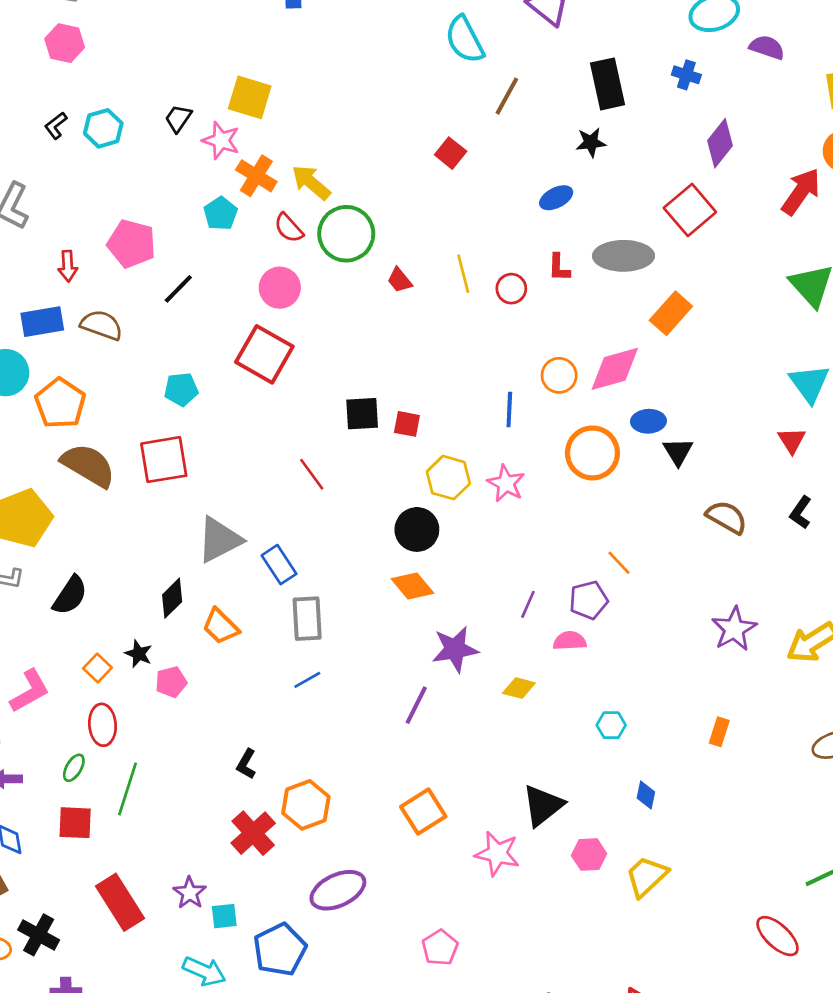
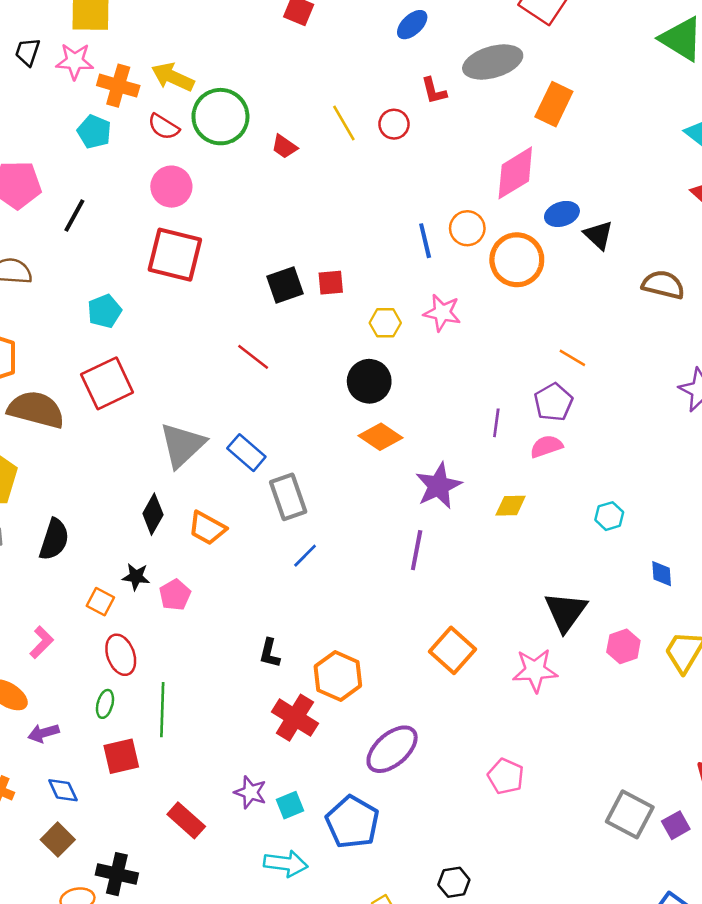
orange circle: (559, 375) -> (467, 228), moved
yellow hexagon: (448, 478) -> (385, 323), size x0.7
pink L-shape: (30, 691) -> (42, 642), size x0.7
red rectangle: (120, 902) -> (186, 820), size x0.7

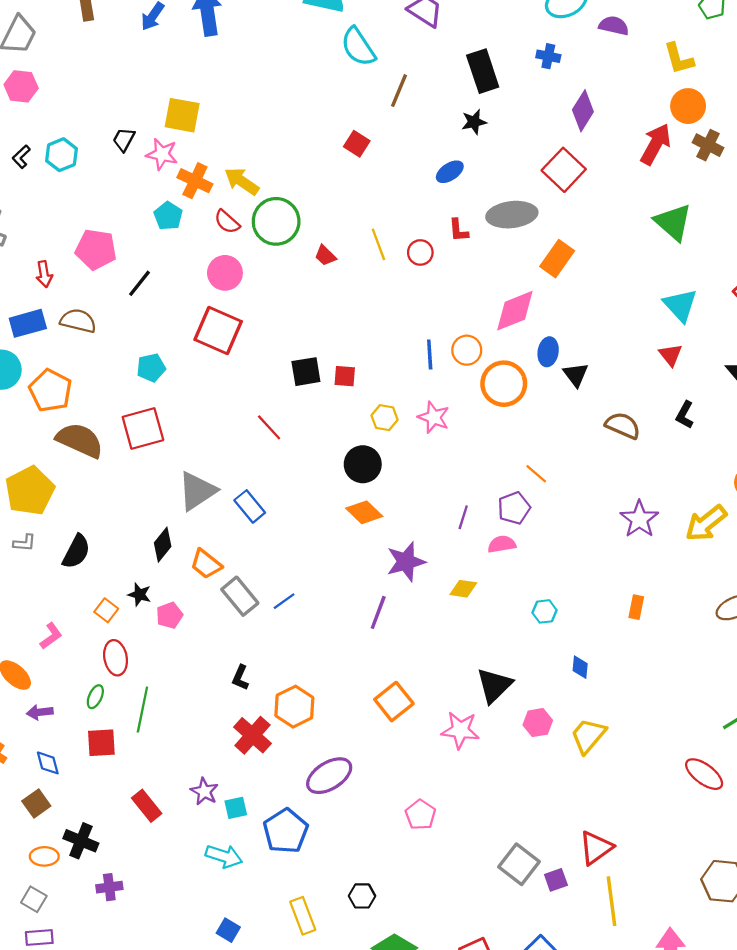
blue ellipse: (562, 214) -> (548, 352), turned -72
gray rectangle: (288, 497) -> (240, 596), moved, turned -30

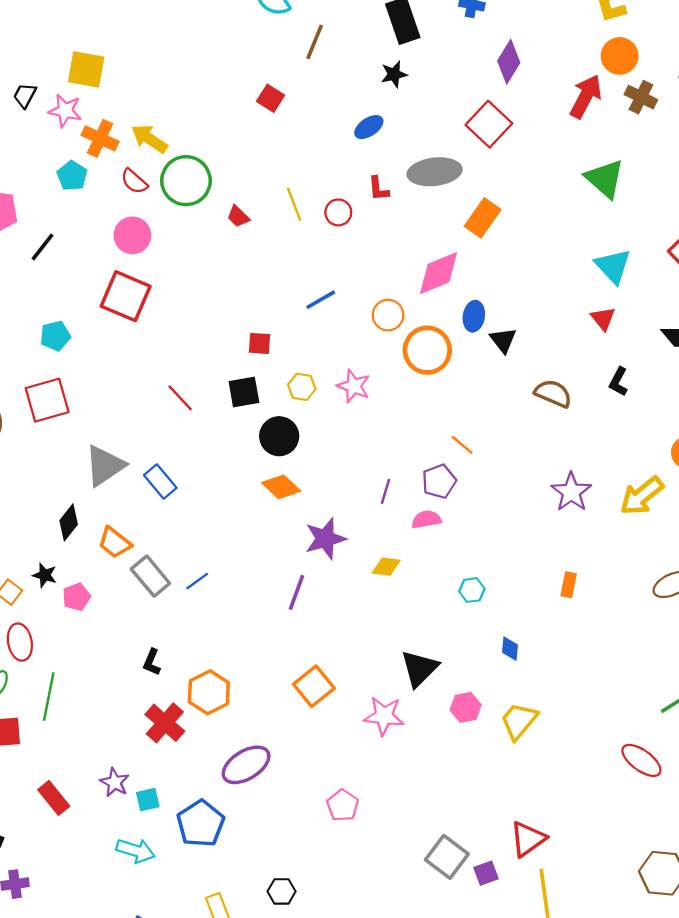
blue line: (430, 355) -> (321, 300), moved, turned 64
black square: (306, 372) -> (244, 392), moved

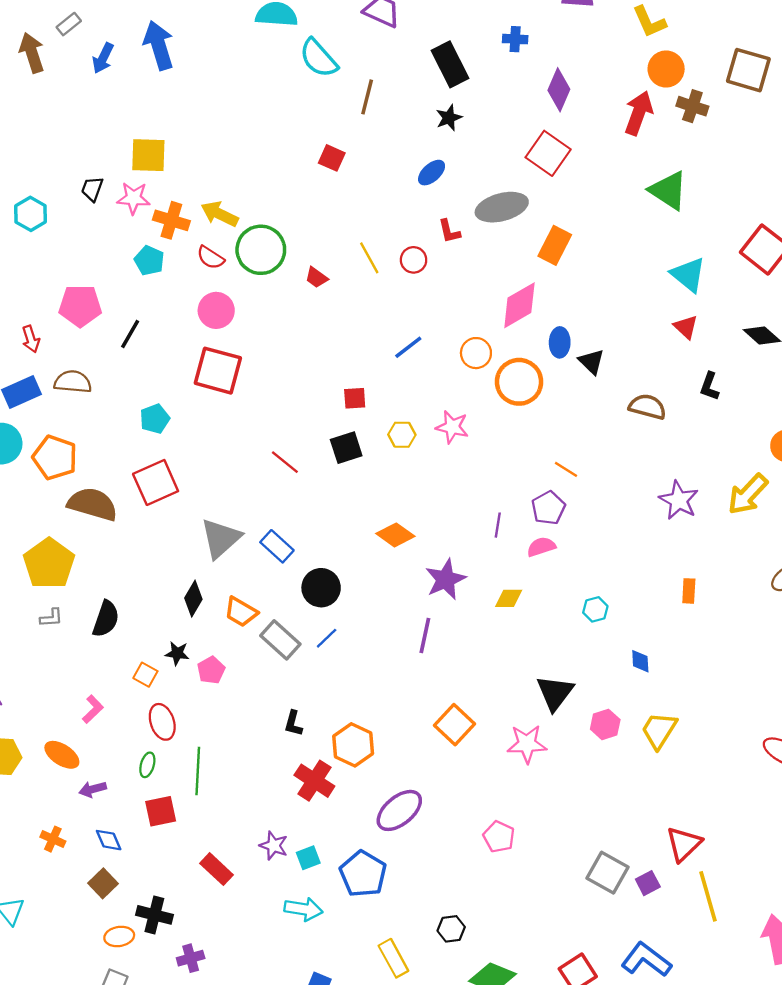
black circle: (279, 436) -> (321, 588), moved

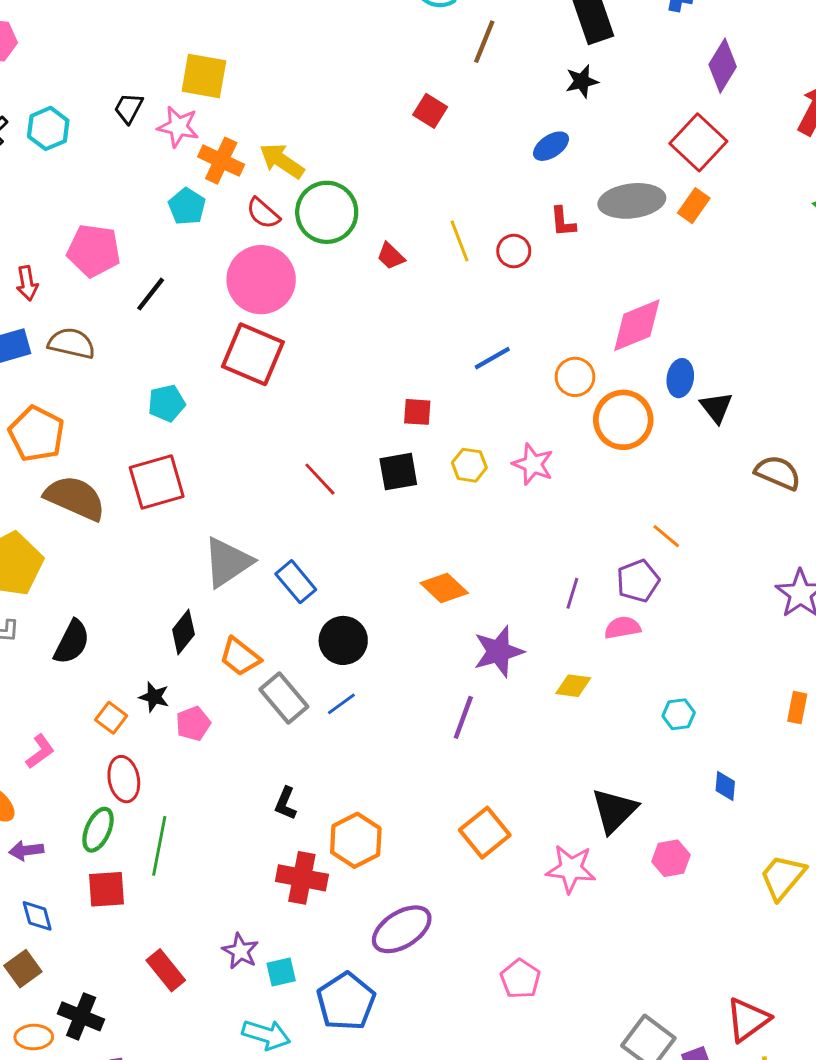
orange rectangle: (555, 245) -> (694, 206), moved, size x0.7
pink circle: (216, 310) -> (261, 280), size x1.5
yellow trapezoid: (659, 730) -> (783, 877), moved
green ellipse: (147, 765) -> (98, 830), size x1.4
red cross: (314, 781) -> (302, 878), turned -30

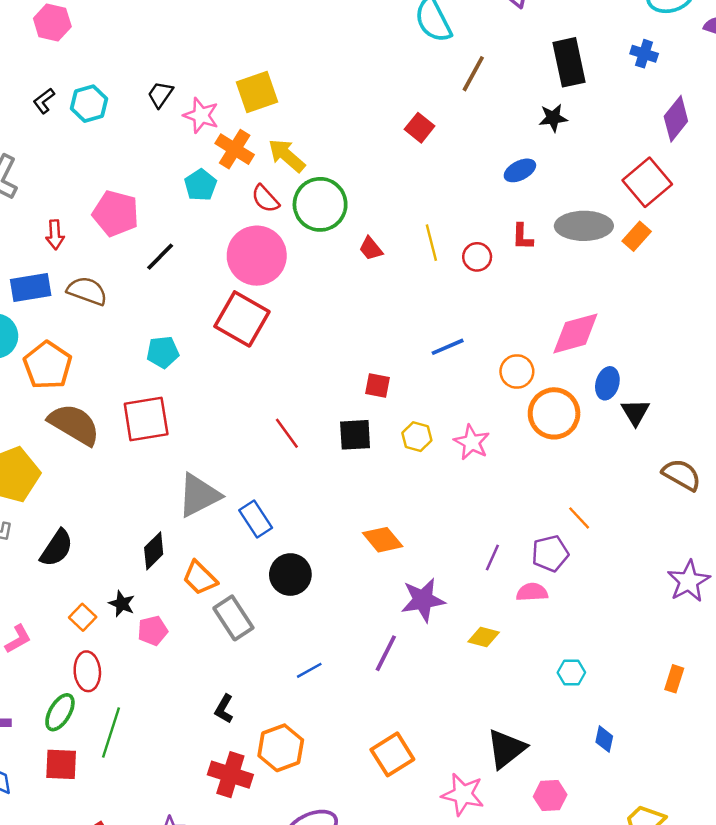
yellow square: (204, 76) -> (257, 92), moved, turned -36
blue line: (341, 704) -> (309, 670), moved

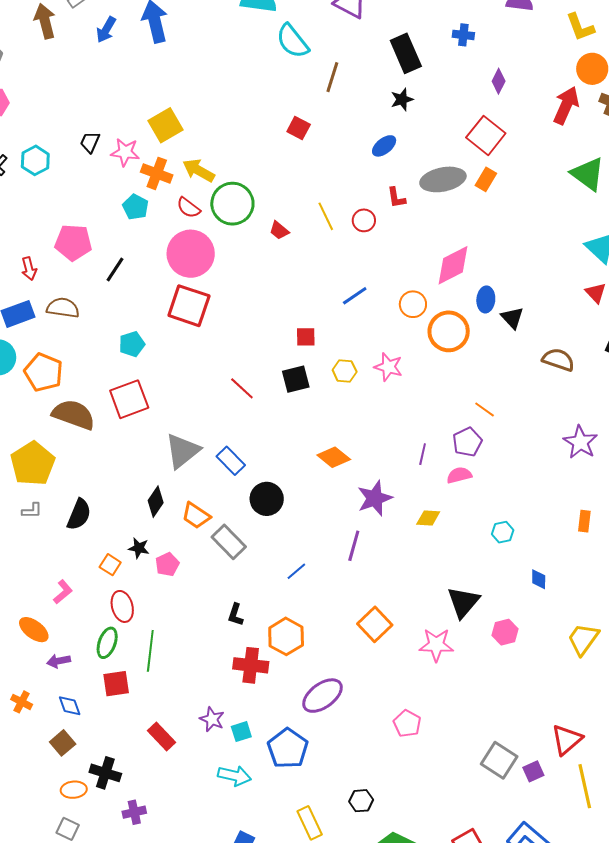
purple diamond: (676, 119) -> (499, 81), size x0.7

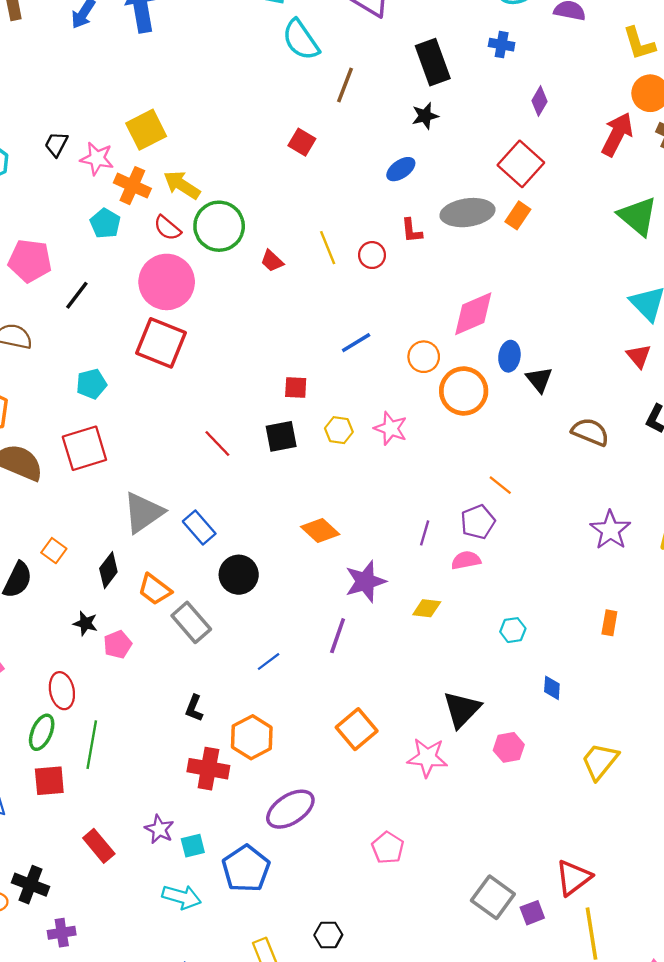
orange square: (110, 565) -> (54, 551), moved

